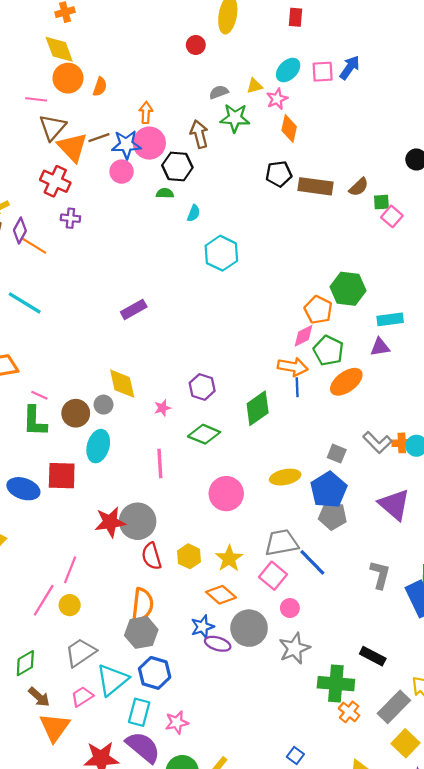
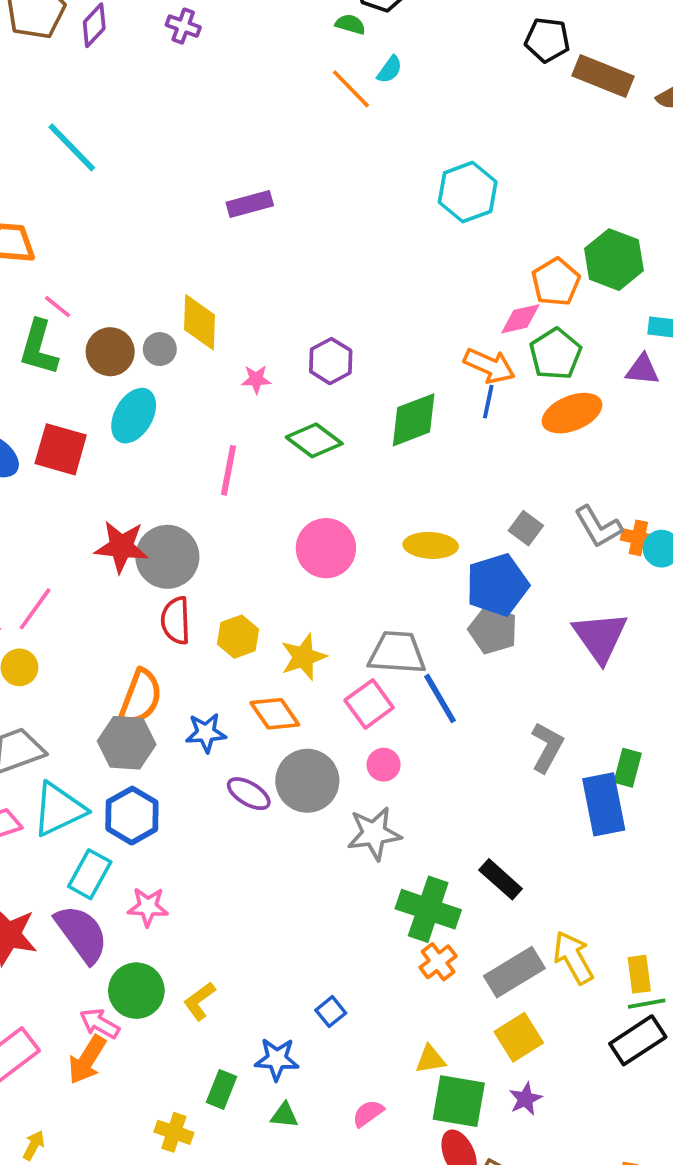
orange line: (34, 246) -> (351, 89), moved
cyan hexagon: (221, 253) -> (468, 192), moved
blue star: (202, 627) -> (206, 733), moved

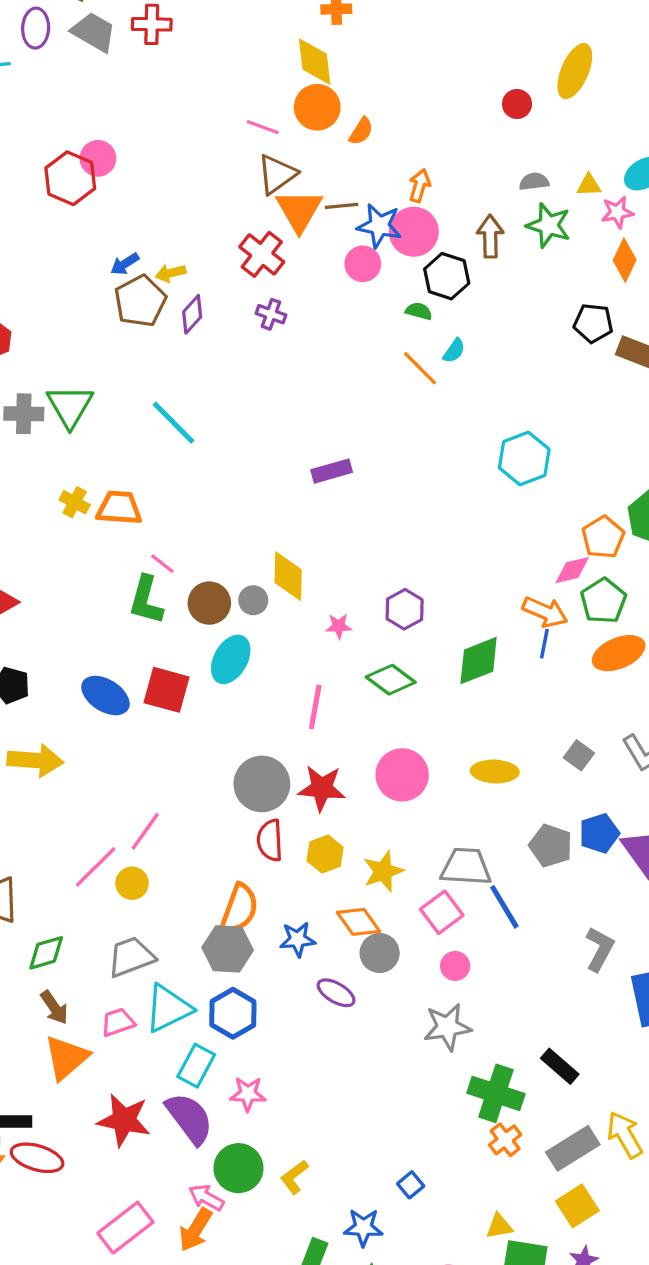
red star: (121, 547) -> (322, 788), moved
blue pentagon: (497, 585) -> (599, 833), moved, size x0.7
gray circle: (307, 781) -> (380, 953), moved, size x0.7

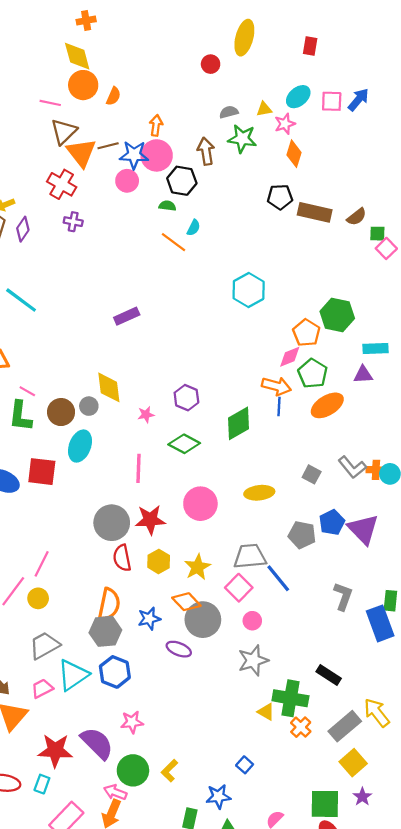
gray circle: (380, 953) -> (203, 620), size x1.4
cyan rectangle: (196, 1066) -> (42, 784), moved, size x0.7
yellow triangle: (499, 1226) -> (266, 712), moved, turned 48

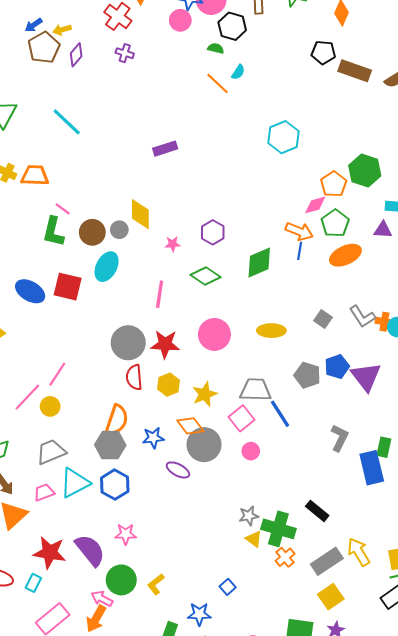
gray star: (253, 660) -> (249, 516), moved, size x0.7

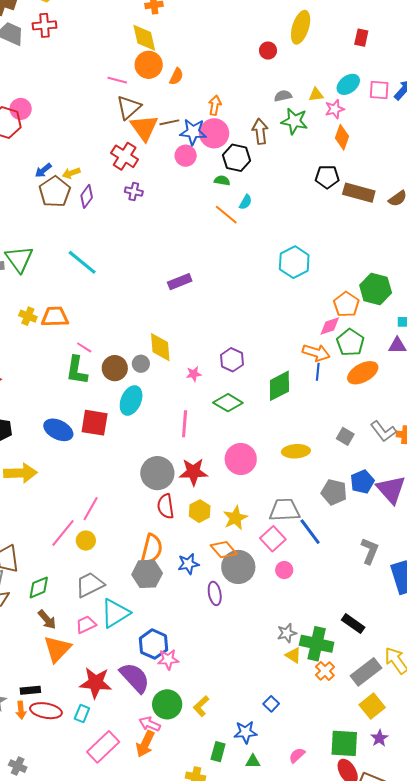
purple ellipse: (178, 470) -> (215, 593), turned 55
blue hexagon: (115, 485) -> (154, 644), moved

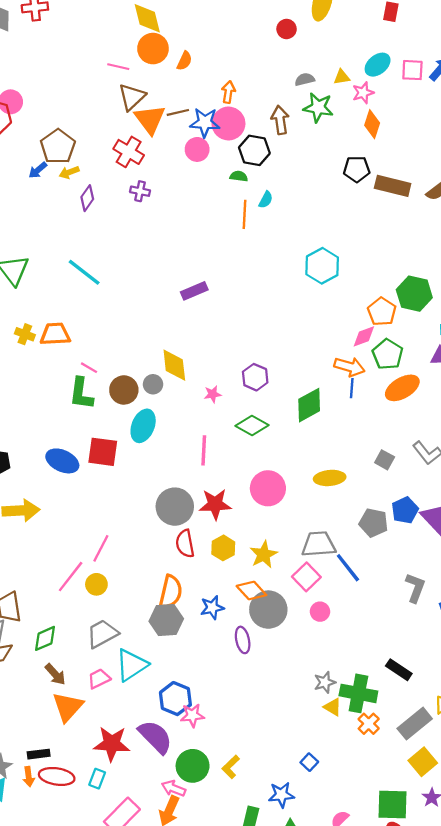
brown pentagon: (55, 192) -> (58, 147), moved
orange line: (226, 215) -> (244, 214), turned 55

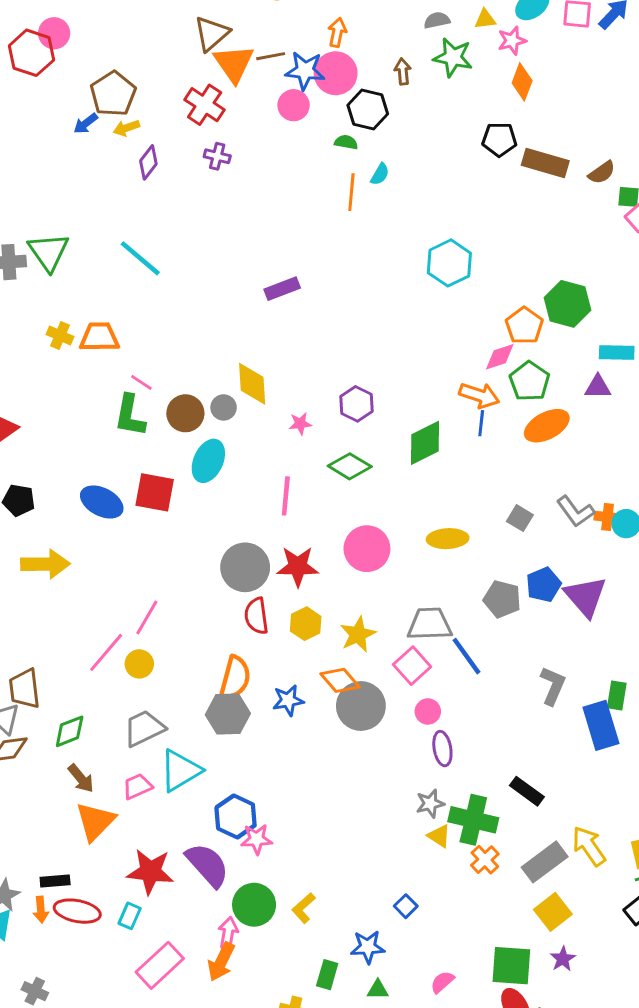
brown arrow: (280, 120) -> (403, 71), size x0.7
purple ellipse: (243, 640) -> (442, 749), moved
pink arrow: (174, 788) -> (228, 933), turned 75

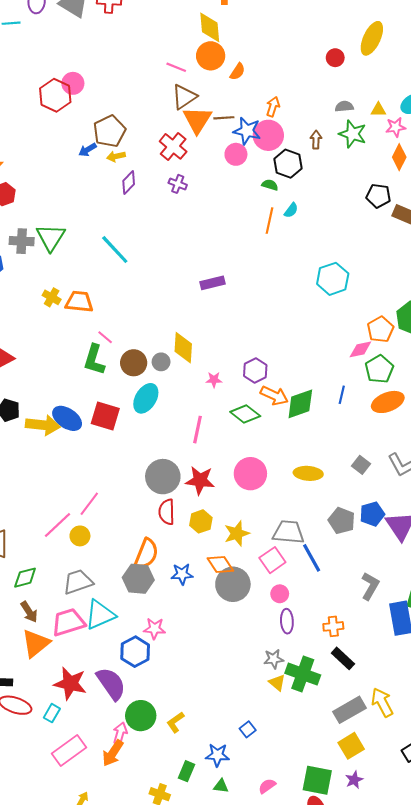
orange arrow: (479, 395) -> (274, 396), moved
yellow arrow: (45, 564) -> (43, 425), moved
pink trapezoid: (138, 786) -> (68, 622), size x1.6
pink star: (257, 839) -> (155, 629), moved
orange cross: (485, 860) -> (333, 626), moved, turned 30

